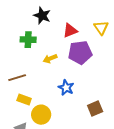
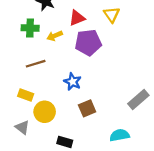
yellow arrow: (50, 59) -> (55, 36), moved
brown line: (17, 78) -> (36, 64), moved
brown square: (95, 109) -> (87, 108), moved

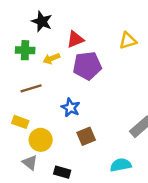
yellow triangle: (112, 15) -> (128, 41), moved, turned 48
gray triangle: (22, 127) -> (30, 163), moved

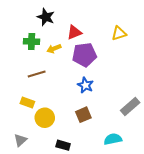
blue star: (71, 108) -> (85, 85), moved
gray triangle: (30, 163) -> (20, 140), moved, turned 40

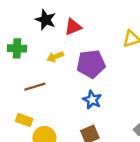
red triangle: (74, 32) -> (73, 27), moved
green cross: (32, 41) -> (17, 48), moved

